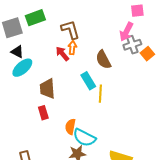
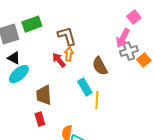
pink square: (137, 11) -> (134, 17), turned -32

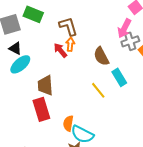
green rectangle: (32, 24) -> (33, 14), turned 42
cyan rectangle: (85, 87) -> (119, 77), moved
yellow line: (97, 100) -> (98, 90), turned -42
red rectangle: (40, 119) -> (41, 109), size x1.6

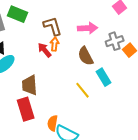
pink arrow: (124, 28) -> (88, 28), moved, turned -120

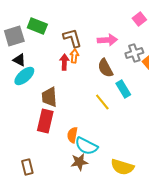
red arrow: (45, 50) -> (64, 62), turned 42
red rectangle: (26, 109) -> (45, 121), turned 30

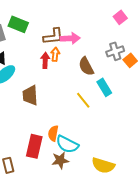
brown L-shape: (72, 38) -> (53, 36), turned 100
pink arrow: (107, 40) -> (70, 38), moved
red rectangle: (45, 121) -> (34, 146), moved

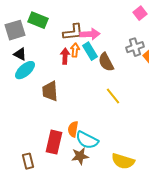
cyan rectangle: (104, 87) -> (90, 51), moved
yellow line: (83, 100) -> (113, 96), moved

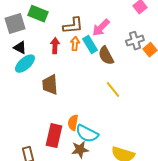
pink arrow: (90, 34) -> (101, 28), moved, turned 138
red arrow: (65, 56) -> (55, 46), moved

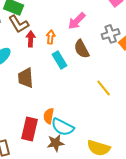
brown L-shape: (73, 26) -> (19, 24), moved, turned 65
cyan rectangle: (90, 45) -> (60, 60), moved
yellow line: (113, 90) -> (104, 88), moved

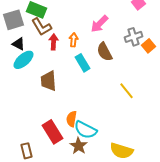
red rectangle: (30, 129) -> (52, 132), turned -45
brown star: (56, 143) -> (78, 146), turned -30

